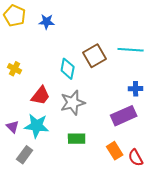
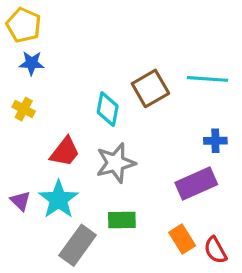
blue star: (47, 22) -> (32, 63), moved
cyan star: (37, 126) -> (59, 199), turned 30
gray rectangle: (25, 155) -> (78, 245), moved, size x1.4

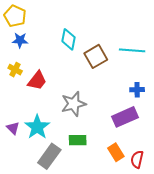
cyan diamond: (108, 109) -> (68, 39), moved
red trapezoid: (65, 152) -> (37, 81), moved
red semicircle: (215, 250) -> (137, 159), turned 42

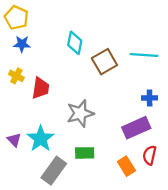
red trapezoid: (37, 81) -> (41, 88), turned -30
red semicircle: (137, 159) -> (150, 155), moved

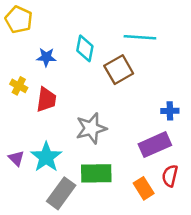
blue star: (22, 44) -> (46, 57), moved
cyan line: (144, 55) -> (140, 37), moved
green rectangle: (85, 153) -> (96, 173), size x1.4

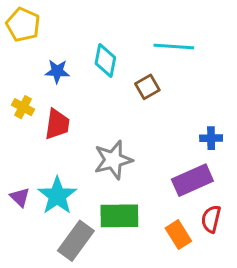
brown square: (119, 70) -> (147, 87), size x0.7

